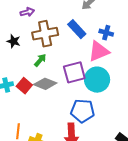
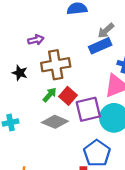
blue rectangle: (77, 29) -> (100, 46), moved, turned -72
red square: (24, 86) -> (68, 96), moved
blue pentagon: (83, 111) -> (97, 153), turned 30

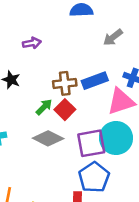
blue rectangle: (100, 46) -> (95, 81), moved
brown cross: (56, 65) -> (65, 83), moved, size x0.7
purple square: (88, 109) -> (91, 143), moved

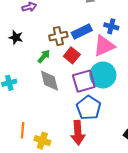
red square: (65, 110) -> (72, 55), moved
gray diamond: (48, 138) -> (49, 81), turned 55

